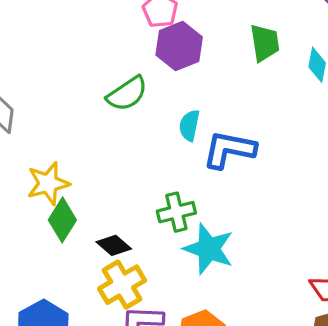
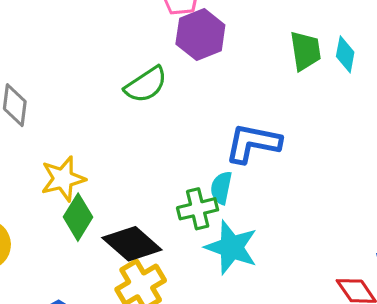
green trapezoid: (265, 43) -> (305, 51), moved
cyan semicircle: (189, 125) -> (221, 188), moved
black diamond: (114, 245) -> (132, 244), size x1.6

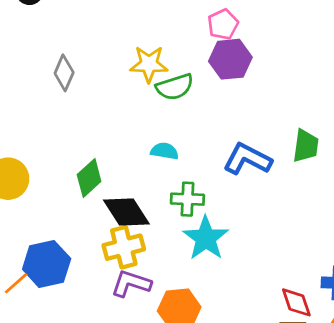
green trapezoid: (305, 51) -> (306, 146), moved
yellow star: (63, 179) -> (149, 64), moved
cyan semicircle: (221, 188) -> (165, 151), moved, turned 72

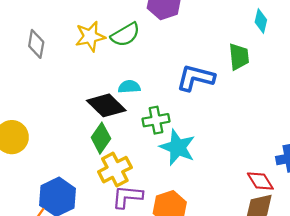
yellow star: (149, 64) -> (90, 36), moved
green diamond: (89, 178) -> (101, 138), moved
black diamond: (126, 212) -> (106, 105), moved

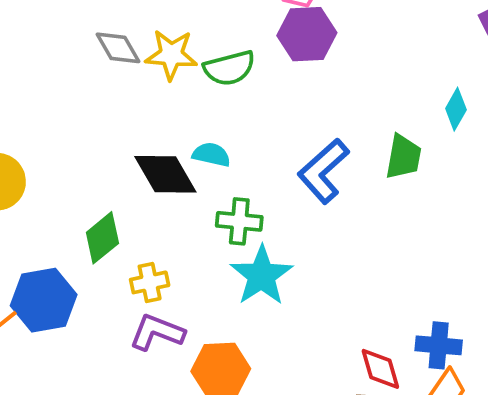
gray diamond: (36, 44) -> (118, 48), moved, turned -56
blue L-shape: (196, 78) -> (323, 171), turned -72
green diamond: (101, 138) -> (102, 238), moved
yellow cross: (115, 170) -> (150, 282), size x0.7

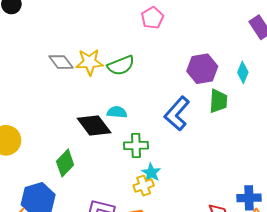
purple hexagon: (307, 34) -> (202, 69), moved
cyan star: (262, 276) -> (151, 173), size x0.6
yellow cross: (150, 282) -> (144, 186), moved

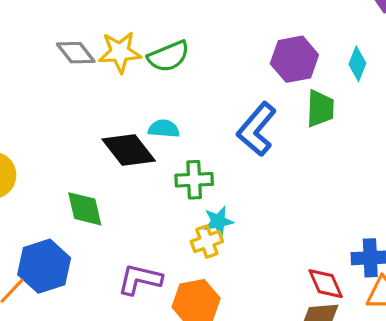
green diamond: (65, 163) -> (85, 209), turned -56
cyan star: (151, 173) -> (218, 221), turned 30

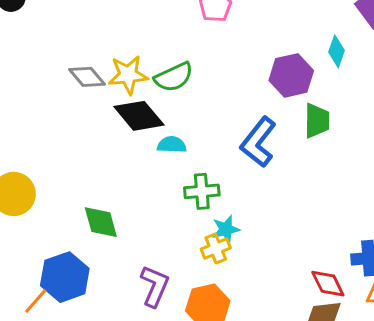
cyan diamond: (357, 64) -> (336, 51), moved
black diamond: (129, 150) -> (139, 116), moved
purple L-shape: (140, 279) -> (155, 286), turned 102

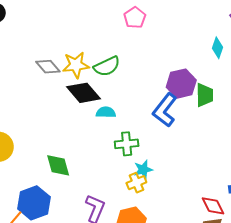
purple hexagon: (291, 75) -> (181, 84), moved

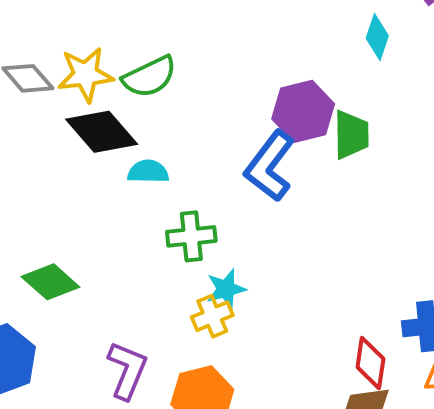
green diamond: (58, 165) -> (50, 282), turned -32
red diamond: (213, 206) -> (370, 363), turned 35

